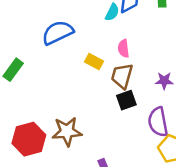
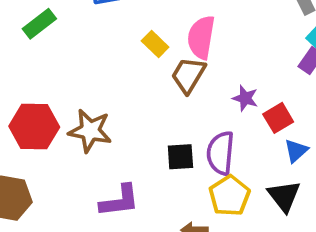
pink semicircle: (123, 48) -> (201, 37), size x1.6
black square: (126, 100) -> (180, 157), moved

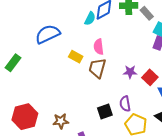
pink semicircle: (201, 37) -> (99, 47), size x0.7
brown star: (90, 131) -> (61, 121), moved, size x0.7
purple semicircle: (220, 153) -> (125, 104), size x0.7

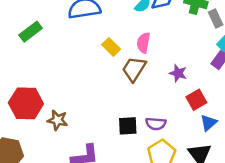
purple star: (130, 72) -> (178, 73), moved
purple semicircle: (125, 104) -> (156, 124), turned -91
brown star: (61, 121) -> (58, 120), moved

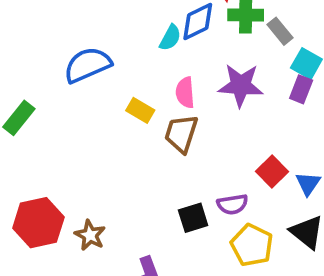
purple star: (178, 73) -> (241, 85), moved, size x1.6
red square: (196, 100) -> (272, 171), moved
brown star: (58, 120) -> (90, 235), turned 30

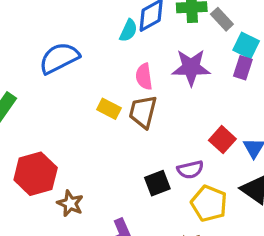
yellow rectangle: (140, 110) -> (109, 109), moved
red hexagon: (38, 223) -> (36, 174), moved

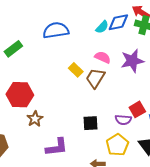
purple star: (191, 68) -> (132, 61), turned -30
pink semicircle: (144, 77) -> (103, 57), turned 105
purple semicircle: (190, 170) -> (123, 120), moved

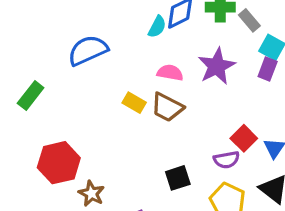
brown trapezoid: (95, 78) -> (167, 107), turned -80

